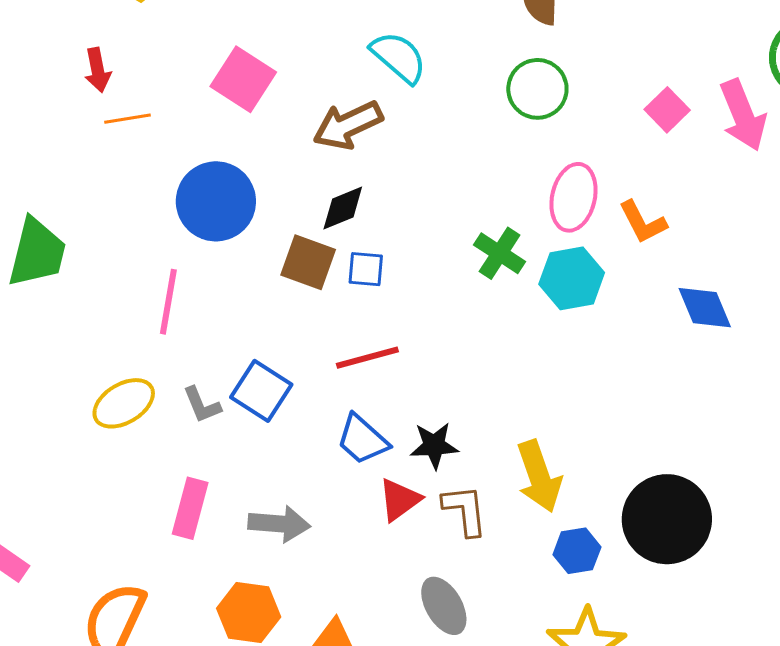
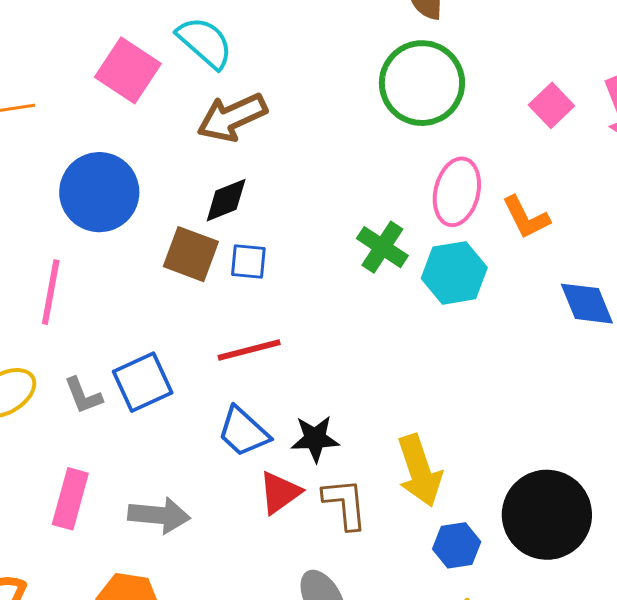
cyan semicircle: (399, 57) -> (205, 42), moved
green circle: (537, 89) -> (422, 83), size x1.4
blue square: (261, 391) -> (143, 382), turned 32

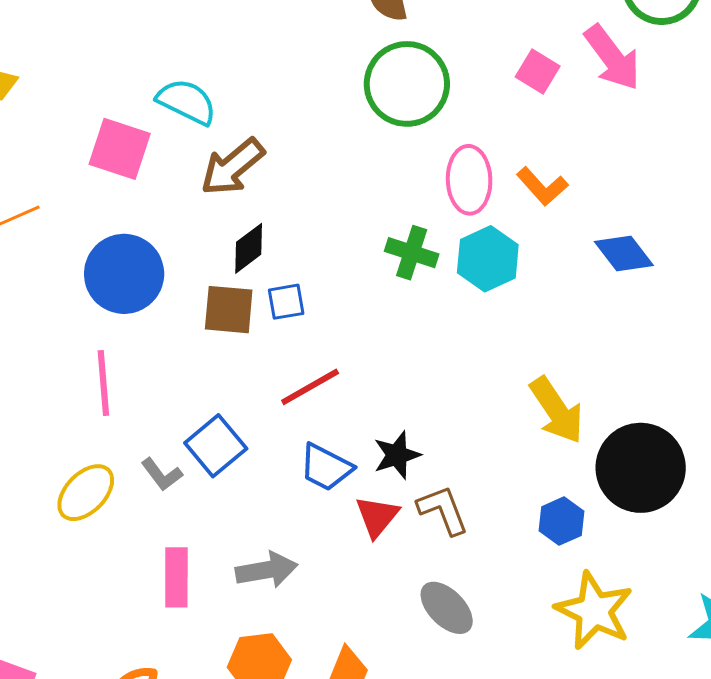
yellow arrow: (420, 471) -> (557, 410), moved

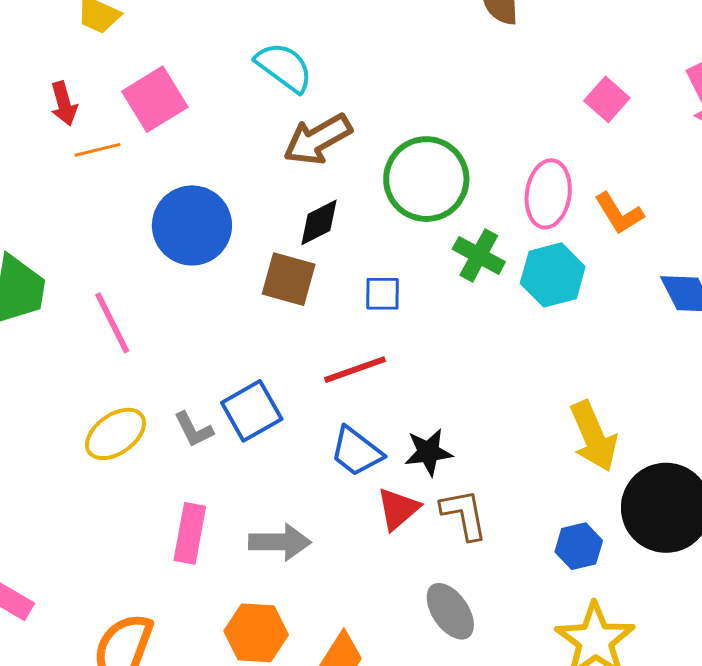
pink square: (538, 72) -> (607, 99), moved
green circle: (407, 84) -> (426, 179), moved
pink square: (120, 149) -> (155, 99), moved, turned 30
blue square: (286, 302) -> (382, 294), moved
pink line: (103, 383) -> (112, 323), moved, turned -32

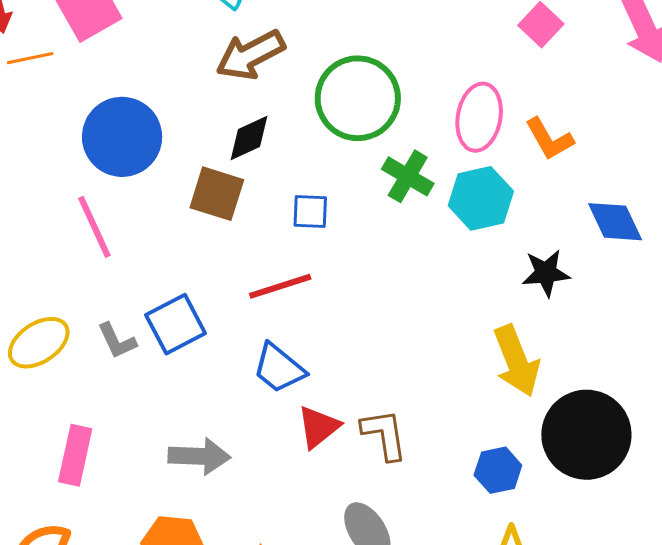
pink line: (112, 323) -> (94, 227), moved
black star: (428, 452) -> (546, 273), moved
pink rectangle: (190, 533) -> (75, 455), moved

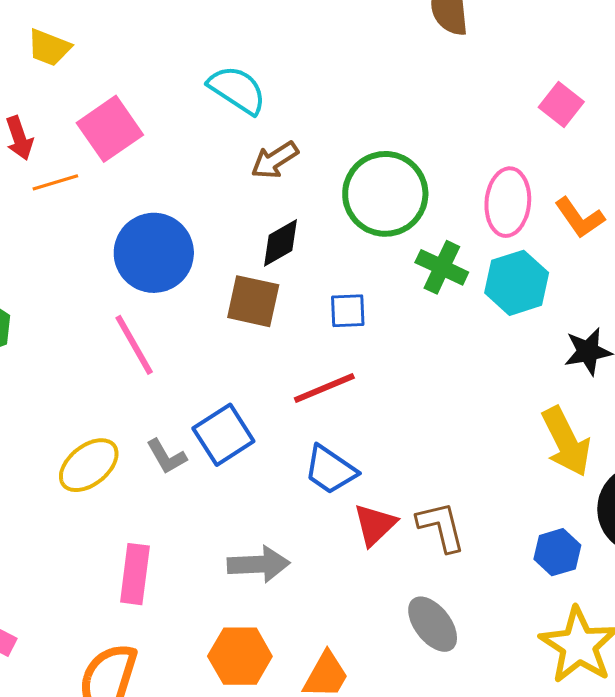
brown arrow: (250, 55) -> (275, 160), size x0.7

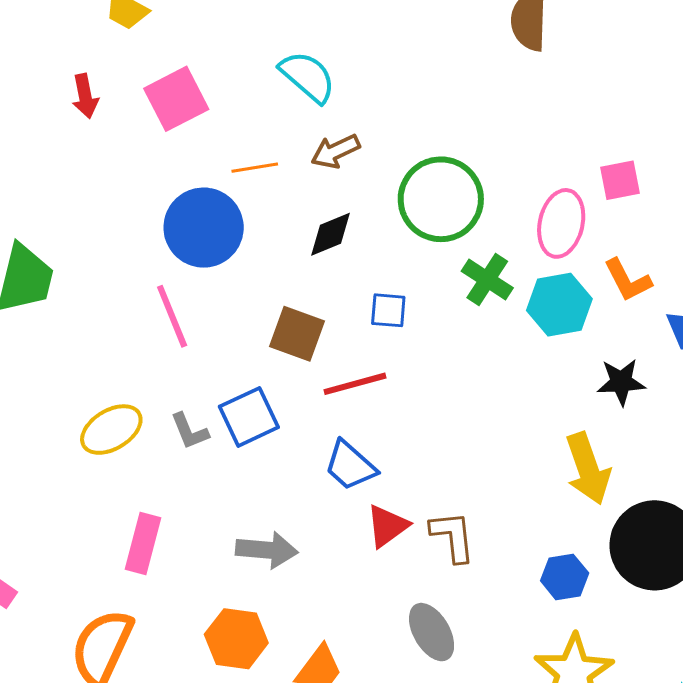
pink square: (561, 104) -> (620, 180), moved, turned 33
orange line: (55, 182) -> (255, 168), moved
orange L-shape: (580, 218) -> (628, 280), moved
brown square: (253, 301) -> (297, 334), moved

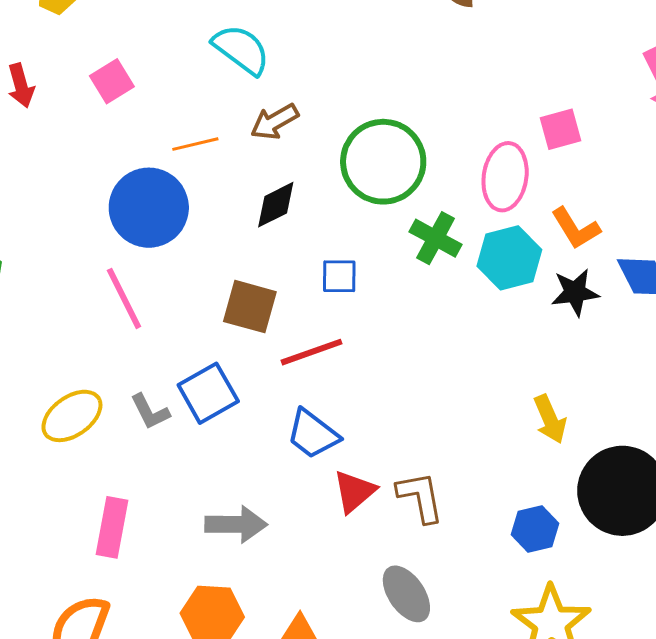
pink square: (176, 99) -> (112, 81), size x0.7
black star: (621, 382) -> (575, 292), moved
yellow arrow: (588, 469) -> (550, 419), size x0.7

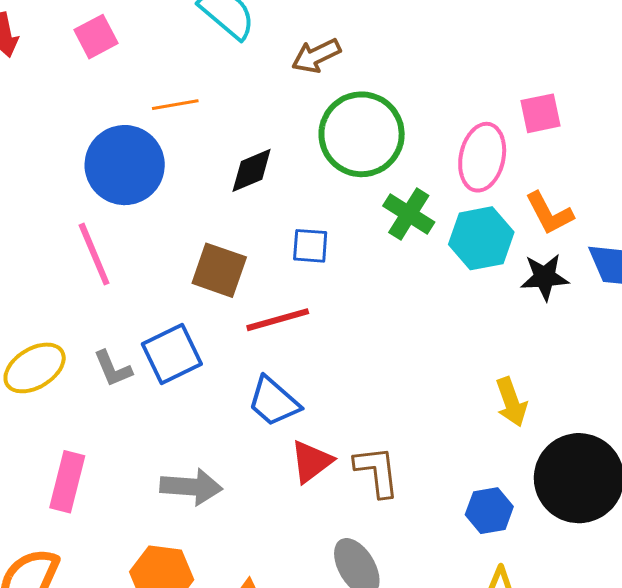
brown arrow: (275, 122) -> (316, 56), moved

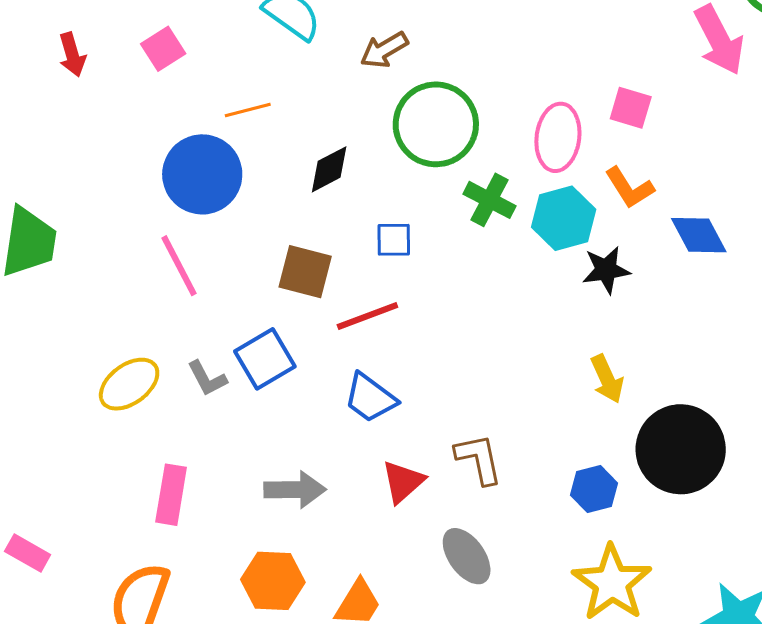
pink square: (541, 113) -> (631, 108), moved, turned 33
black star: (545, 277) -> (606, 270), moved
red triangle: (311, 462) -> (403, 482), moved

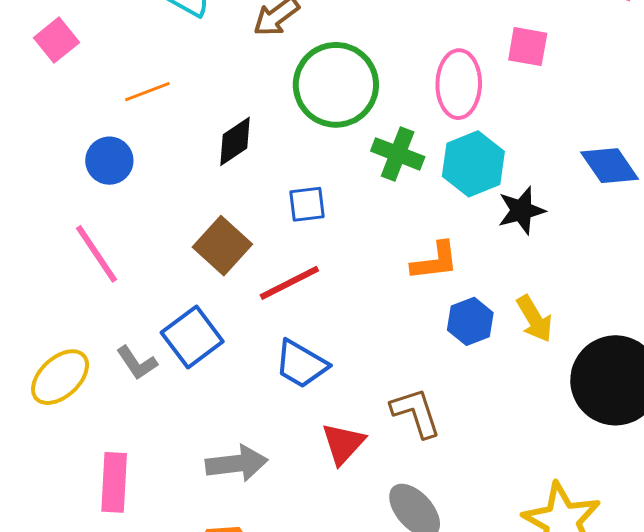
blue circle: (202, 174) -> (109, 161), size x0.6
orange L-shape: (629, 188) -> (435, 261), moved, turned -58
brown square: (305, 272) -> (222, 246), turned 34
blue hexagon: (594, 489) -> (470, 321), moved

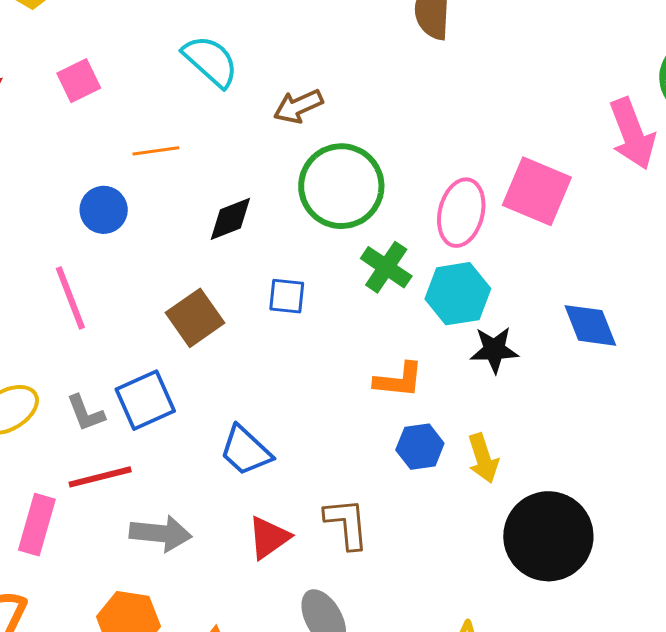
pink square: (528, 47) -> (537, 191), size x1.6
red line: (289, 283) -> (100, 477), moved

